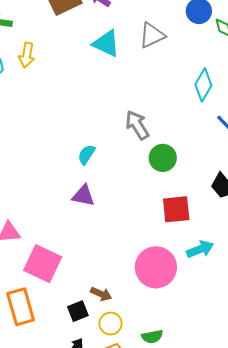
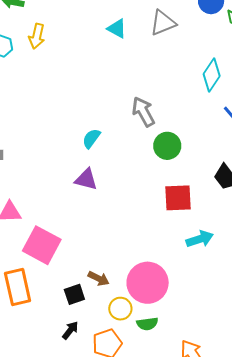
cyan triangle: (106, 43) -> (117, 29), size x0.7
pink circle: (156, 267) -> (148, 283), moved
yellow circle: (110, 324) -> (120, 309), moved

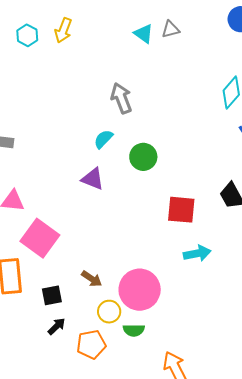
gray triangle: (163, 23) -> (171, 29), moved, size x0.7
gray arrow: (143, 112) -> (121, 98), moved
green circle: (167, 146) -> (143, 157), moved
black square: (74, 294) -> (52, 295), moved

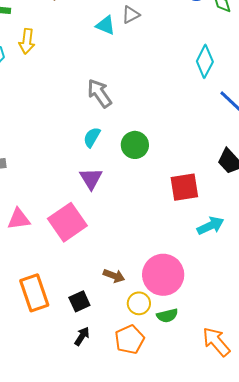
purple triangle: (93, 179) -> (91, 179), turned 50
pink square: (40, 238) -> (67, 222), moved, turned 33
black arrow: (57, 326) -> (82, 336), moved

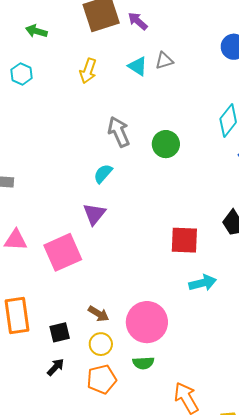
yellow arrow: (27, 41) -> (88, 71), moved
green circle: (135, 145) -> (166, 144), moved
yellow circle: (139, 303) -> (101, 344), moved

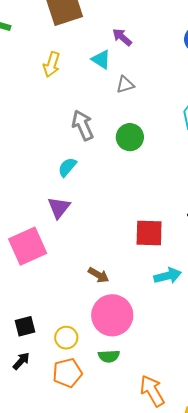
purple arrow: (138, 21) -> (122, 37), moved
gray triangle: (164, 61) -> (125, 85), moved
brown arrow: (98, 314) -> (98, 275), moved

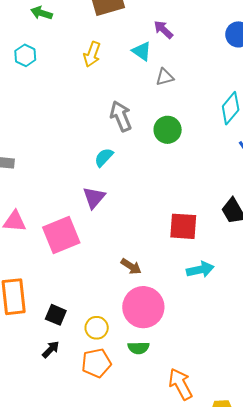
black square: (25, 326) -> (56, 315), turned 35

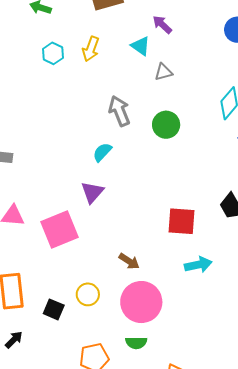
cyan hexagon: (25, 55) -> (53, 53), moved
yellow circle: (97, 328) -> (88, 294), moved
black arrow: (51, 349) -> (14, 340), moved

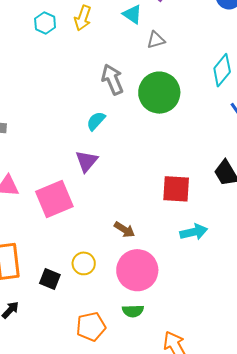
green circle: (166, 125) -> (159, 93), size x1.5

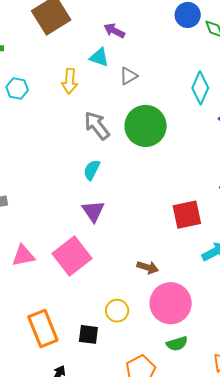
yellow arrow: (83, 18) -> (70, 81), moved

